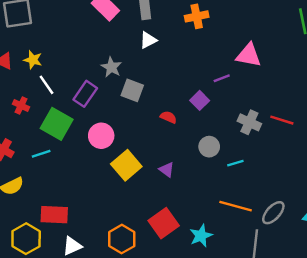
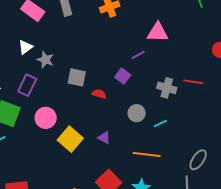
white triangle: (148, 40) -> (25, 47), moved
gray square: (132, 90) -> (77, 77), moved
orange line: (236, 206) -> (147, 155), moved

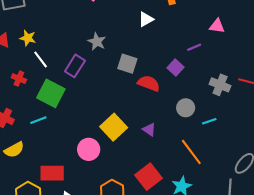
pink triangle: (158, 32) -> (217, 26), size x0.7
white triangle: (25, 47) -> (146, 19), moved
red semicircle: (99, 94) -> (149, 83), size x1.5
pink circle: (46, 118) -> (89, 149), moved
orange line: (147, 155) -> (191, 152), turned 40

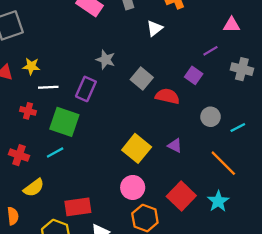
white line: (41, 59) -> (48, 87), turned -48
gray square: (127, 64) -> (142, 79), turned 30
gray cross: (220, 85) -> (242, 69), moved
pink circle: (89, 149) -> (133, 187), moved

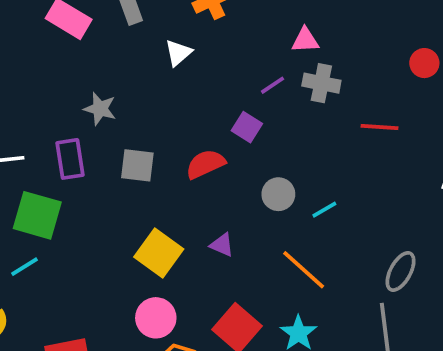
gray cross: (242, 69) -> (321, 83), moved
gray square: (142, 79) -> (137, 165), moved, turned -30
purple rectangle: (86, 89) -> (70, 159), turned -30
red semicircle: (167, 96) -> (205, 164), turned -35

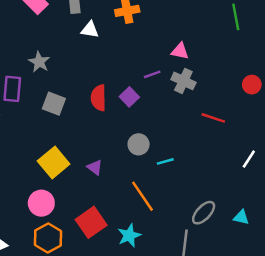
white triangle: (178, 53) -> (90, 30), moved, turned 36
red semicircle: (205, 164) -> (99, 98), moved, turned -80

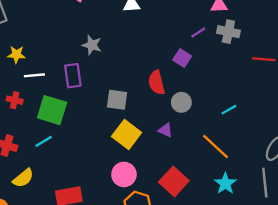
red semicircle: (99, 98) -> (156, 83), moved
gray square: (54, 104) -> (117, 100), moved
gray circle: (139, 144) -> (181, 102), moved
cyan star: (129, 235) -> (225, 183), moved

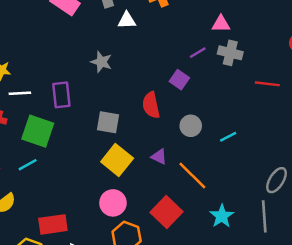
gray star: (92, 45) -> (101, 62), moved
gray circle: (181, 102) -> (191, 126), moved
orange line: (216, 146) -> (192, 176), moved

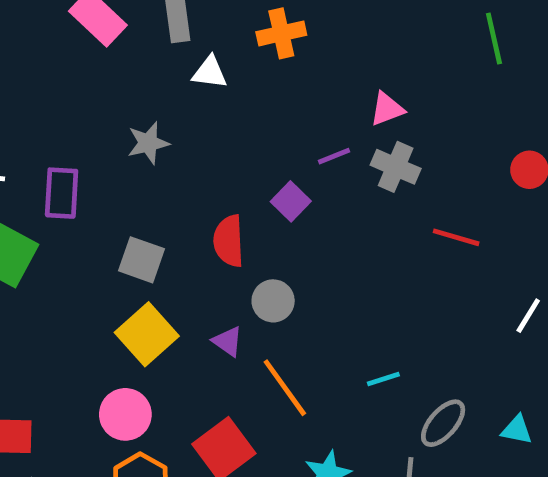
pink triangle: (221, 24) -> (387, 109), turned -30
gray star: (101, 62) -> (148, 143), turned 30
gray circle: (191, 126) -> (273, 301), moved
cyan line: (228, 137) -> (383, 379), moved

